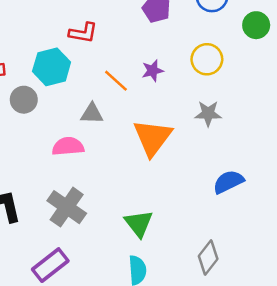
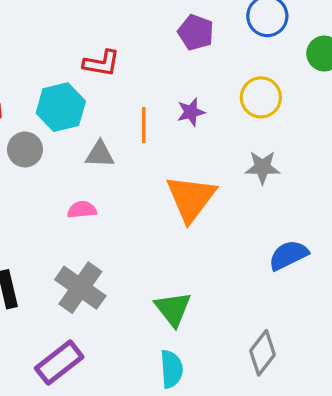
orange line: (116, 81) -> (144, 125), turned 48
gray triangle: (92, 114) -> (100, 154), moved
pink semicircle: (68, 146) -> (82, 210), size x0.7

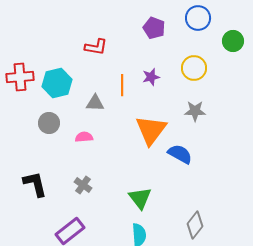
cyan hexagon: (61, 107) -> (57, 83), moved
gray circle: (25, 149) -> (49, 123), moved
blue semicircle: (288, 255) -> (180, 154), moved, turned 55
gray cross: (80, 288) -> (83, 185), size x0.6

